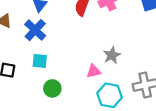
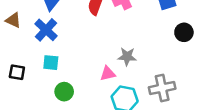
gray star: (112, 55) -> (127, 57), turned 30

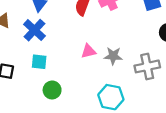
pink triangle: (108, 73) -> (88, 51), moved
gray cross: (162, 88) -> (147, 66), moved

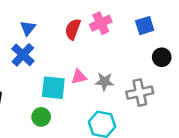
cyan square: (39, 62) -> (53, 88), moved, size x1.5

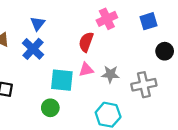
red semicircle: (73, 29) -> (86, 42), moved

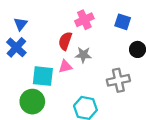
blue square: (148, 21) -> (123, 22), turned 35
gray star: (110, 74) -> (83, 55), moved
green circle: (50, 108) -> (32, 102), size x1.5

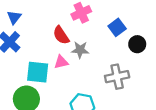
blue square: (123, 22) -> (117, 27), moved, turned 35
red semicircle: (65, 41) -> (61, 35), turned -54

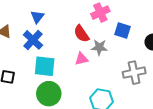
blue square: (117, 27) -> (122, 30), moved, turned -35
cyan square: (38, 72) -> (45, 66), moved

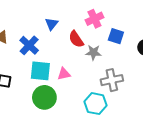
blue triangle: (37, 17) -> (52, 24), moved
pink triangle: (81, 59) -> (64, 74), moved
gray cross: (134, 73) -> (112, 80), moved

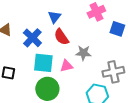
red semicircle: (76, 39) -> (61, 37), moved
gray star: (93, 52) -> (83, 53), moved

